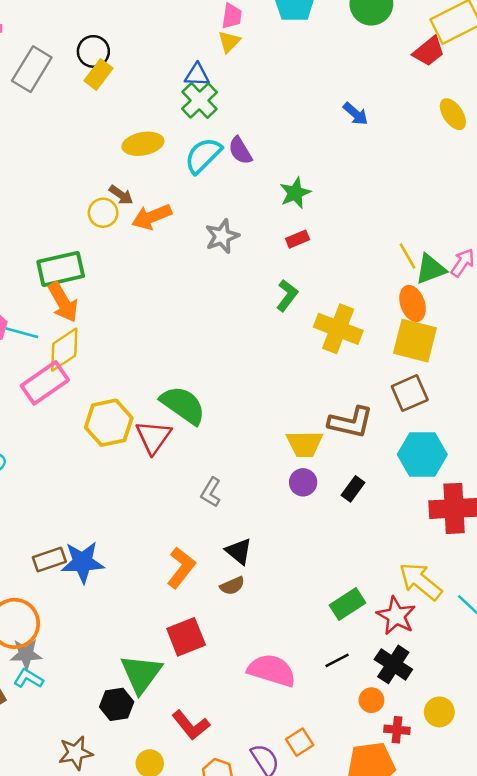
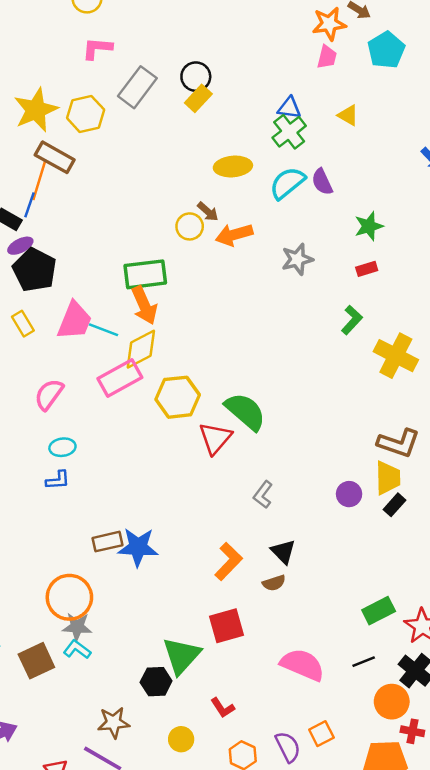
yellow triangle: (229, 42) -> (348, 115), moved, turned -50
yellow hexagon: (109, 423) -> (178, 397), moved
yellow trapezoid: (305, 444) -> (388, 478), moved, turned -96
orange circle: (371, 700) -> (392, 702), size x1.5
red L-shape: (191, 725) -> (223, 708), size x0.7

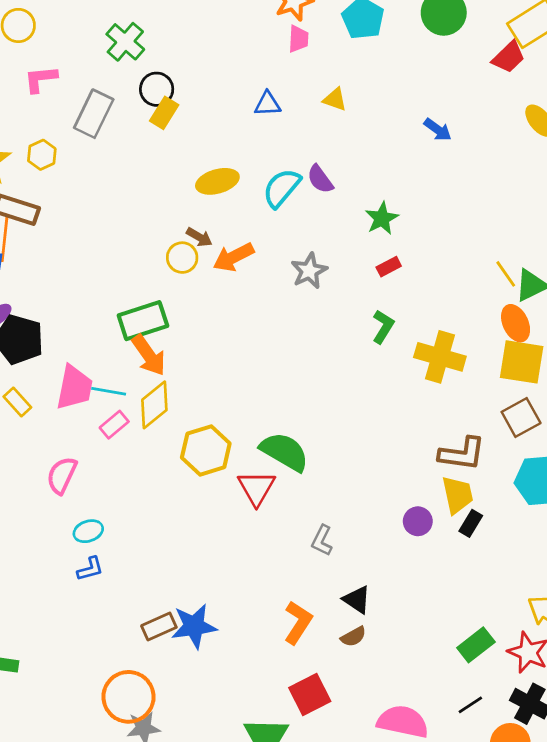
yellow hexagon: (86, 114) -> (42, 155), size x0.7
green cross: (289, 132) -> (125, 42), moved
pink rectangle: (120, 378) -> (114, 425), moved, size x0.6

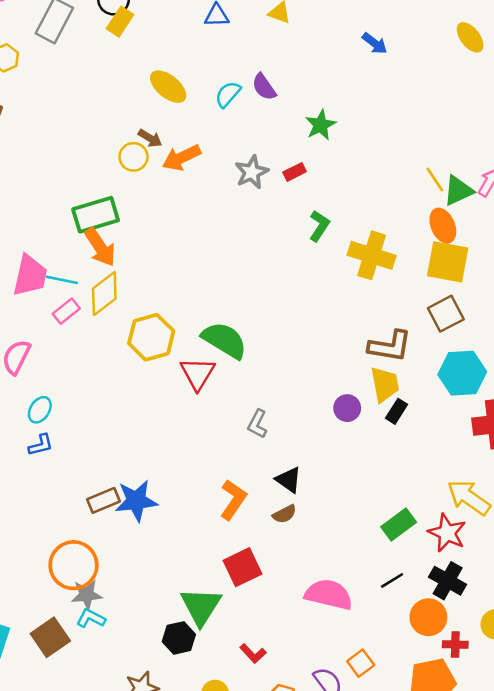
yellow ellipse: (217, 181) -> (168, 87), turned 54
cyan semicircle: (282, 188) -> (228, 94), size x0.7
red rectangle: (389, 267) -> (295, 172), moved
cyan ellipse: (88, 531) -> (40, 410), turned -40

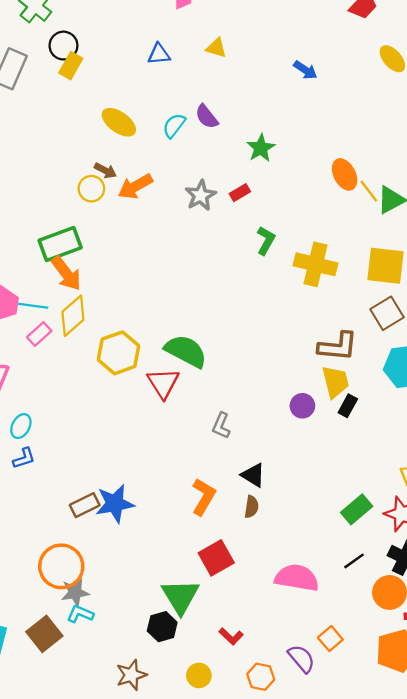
orange ellipse: (443, 226) -> (345, 174), moved
brown semicircle: (285, 514) -> (251, 507), turned -50

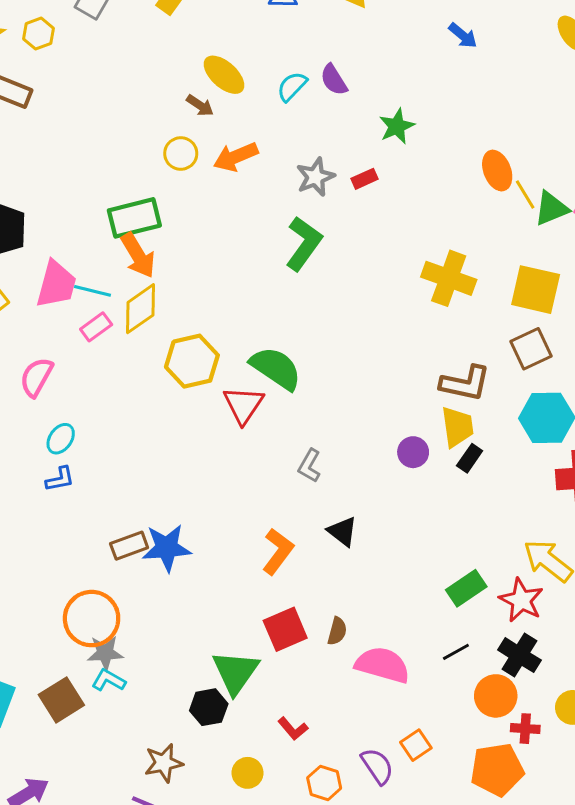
brown arrow: (105, 171) -> (200, 106), moved
green L-shape: (266, 241) -> (304, 244), moved, size x1.5
brown semicircle: (251, 507) -> (337, 631), moved

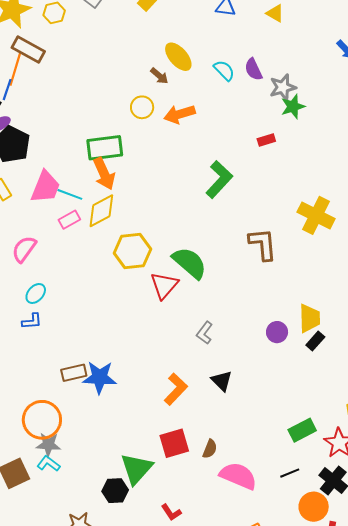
cyan semicircle: (292, 86) -> (224, 70), turned 85
gray star: (315, 177) -> (283, 87), moved
brown L-shape: (465, 383) -> (263, 244), moved, turned -114

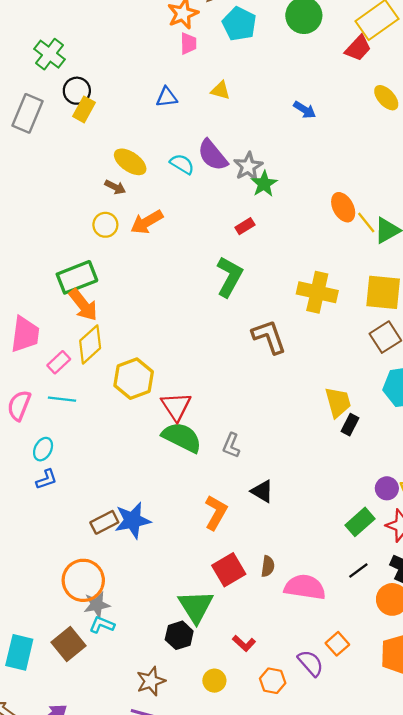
purple semicircle: (253, 69) -> (213, 155), size x1.4
green L-shape: (219, 179) -> (229, 277), moved
cyan line: (70, 194) -> (62, 399), moved
green semicircle: (190, 263) -> (182, 437), moved
purple circle: (277, 332) -> (387, 488), moved

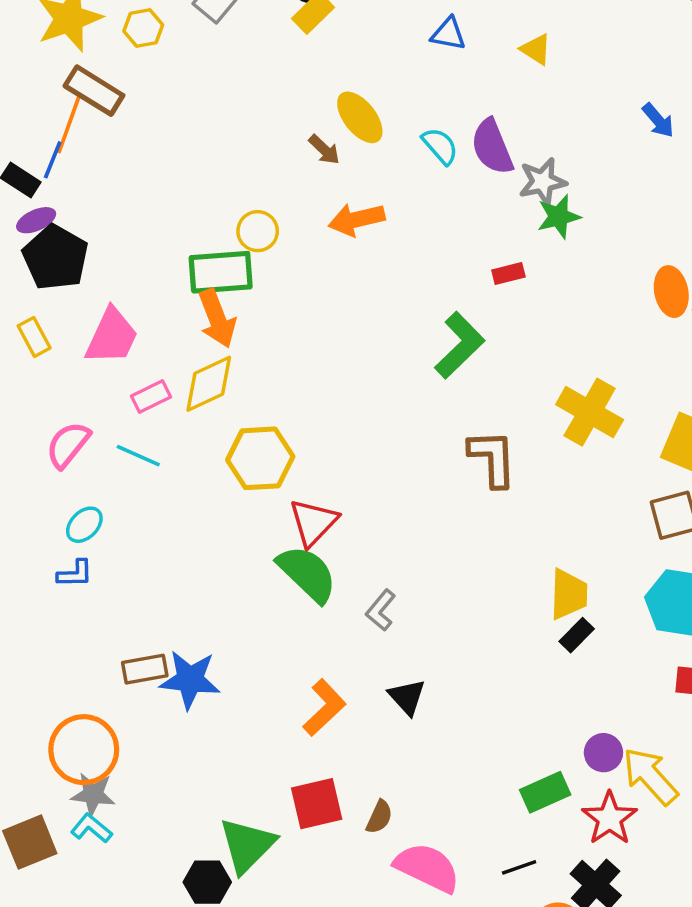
yellow circle: (105, 225) -> (258, 231), moved

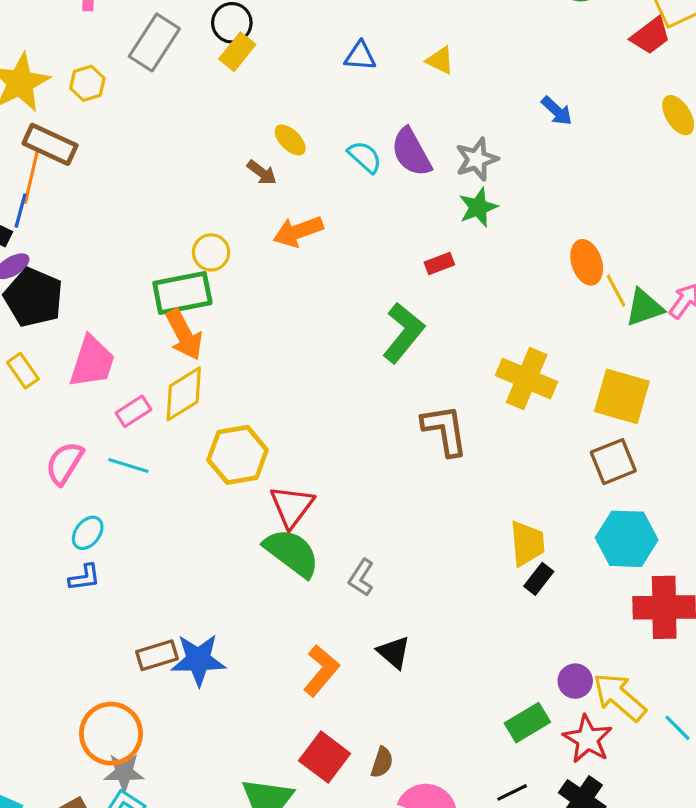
yellow ellipse: (360, 117) -> (290, 140), size x0.7
gray star: (542, 182) -> (477, 159), moved
red square: (317, 804) -> (325, 757), turned -33

